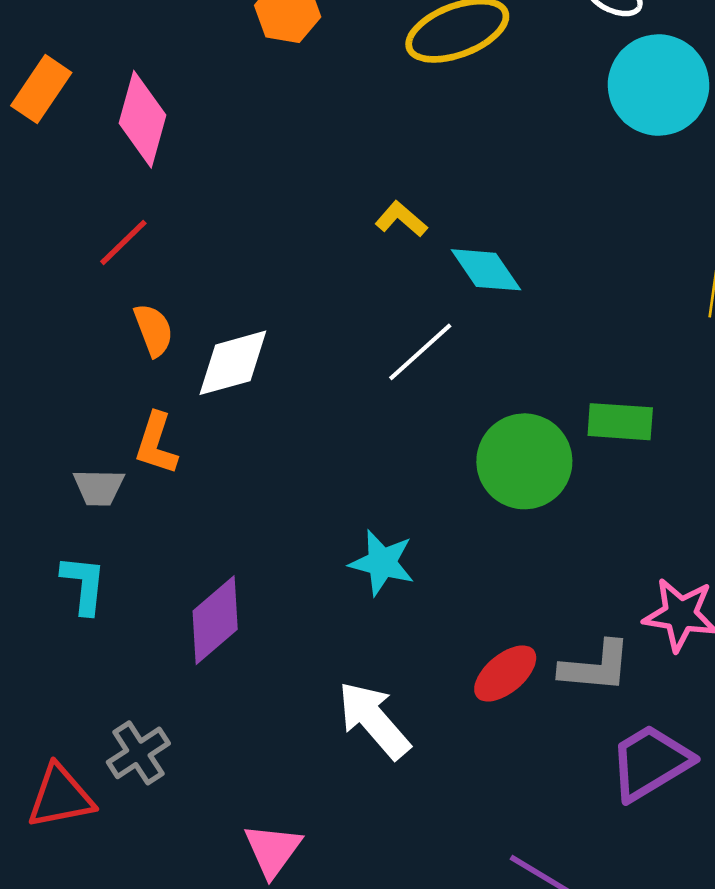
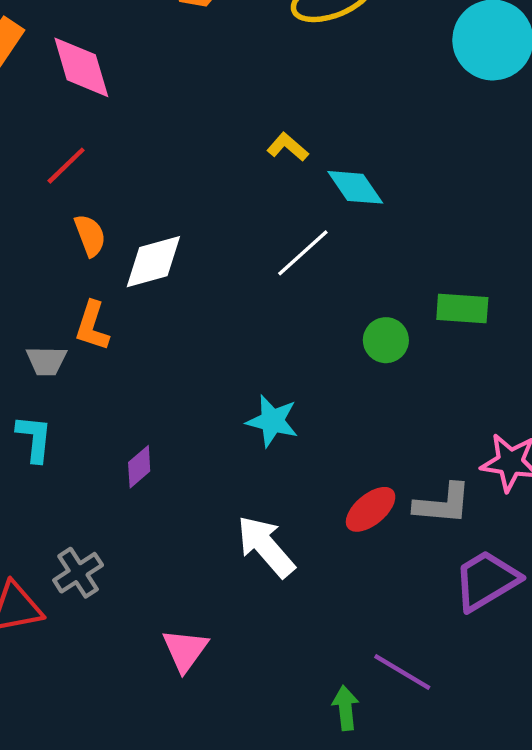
pink diamond: (143, 119) -> (81, 67), turned -32
green circle: (524, 461) -> (386, 340), size x0.6
purple diamond: (215, 620) -> (139, 467), size x0.6

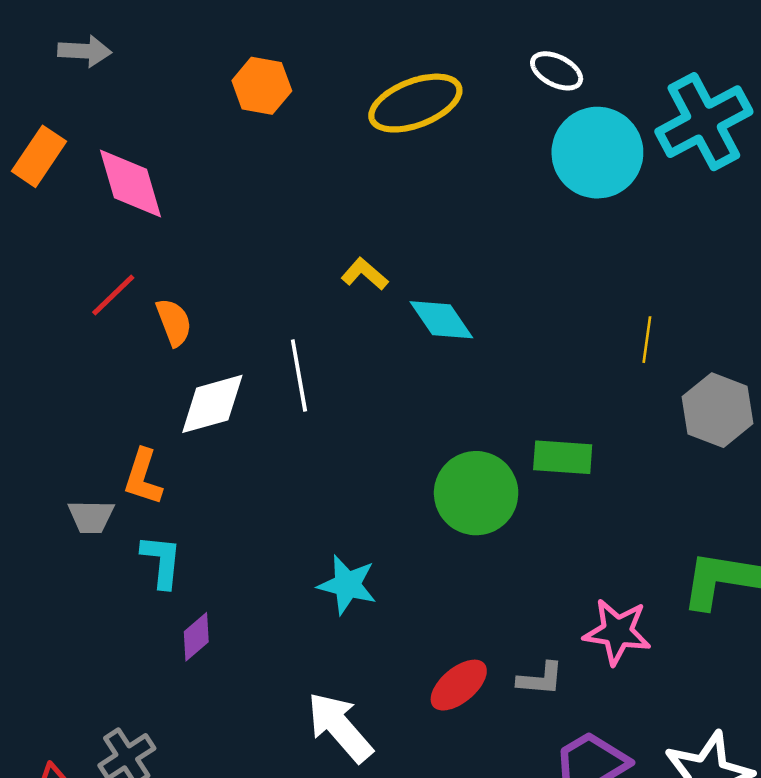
orange semicircle: (90, 235) -> (174, 322), moved
white line: (303, 253) -> (299, 375), moved, turned -58
green circle: (386, 340) -> (476, 493), size x1.6
cyan L-shape: (34, 438) -> (162, 561), moved
gray L-shape: (443, 504) -> (540, 679), size x0.7

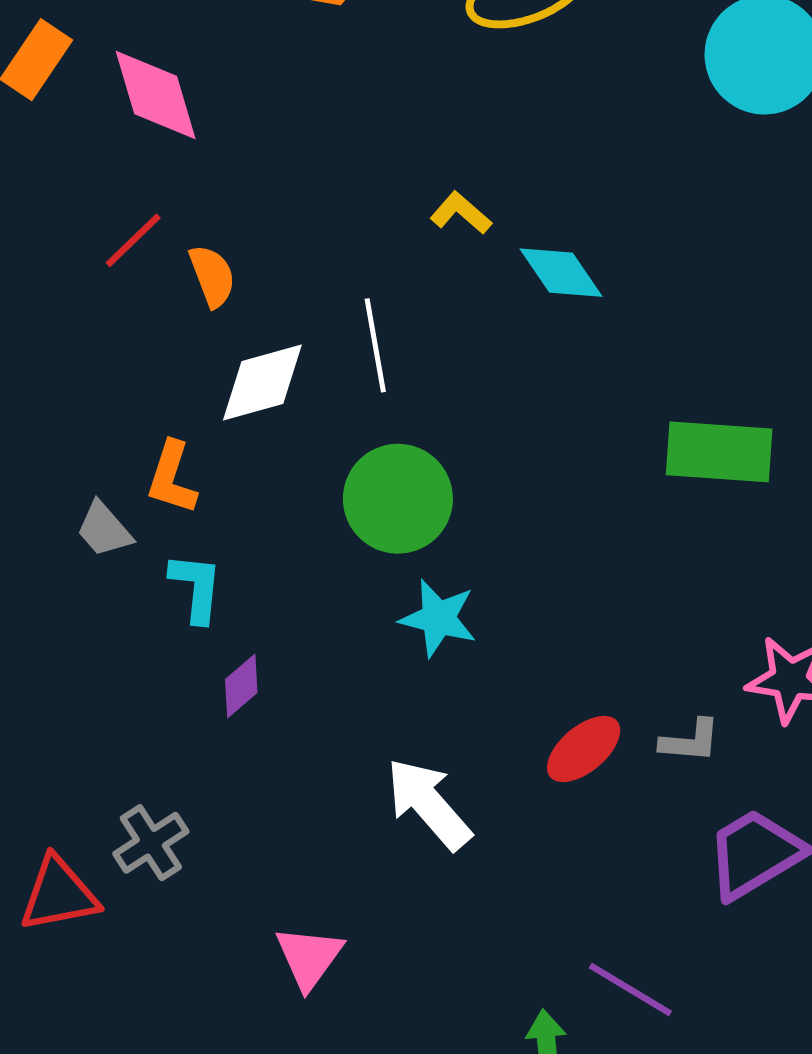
green rectangle: (563, 457) -> (719, 452), size x1.4
green circle: (476, 493) -> (398, 499), moved
gray trapezoid: (91, 517) -> (104, 529), turned 48

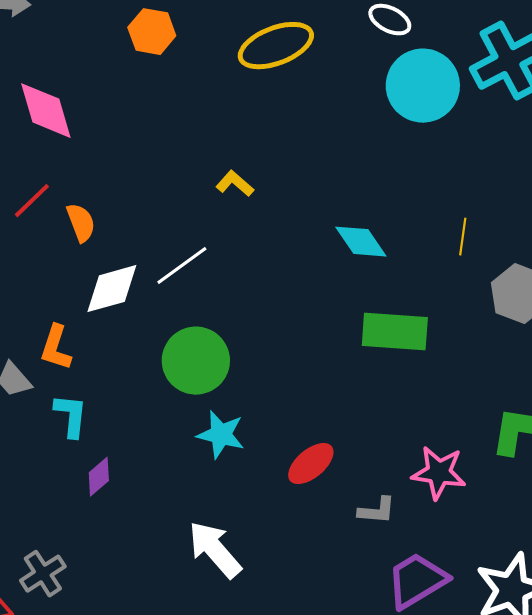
cyan diamond: (561, 273) -> (361, 242), moved
white line: (375, 345) -> (182, 266), turned 64
red ellipse: (584, 749) -> (311, 464), moved

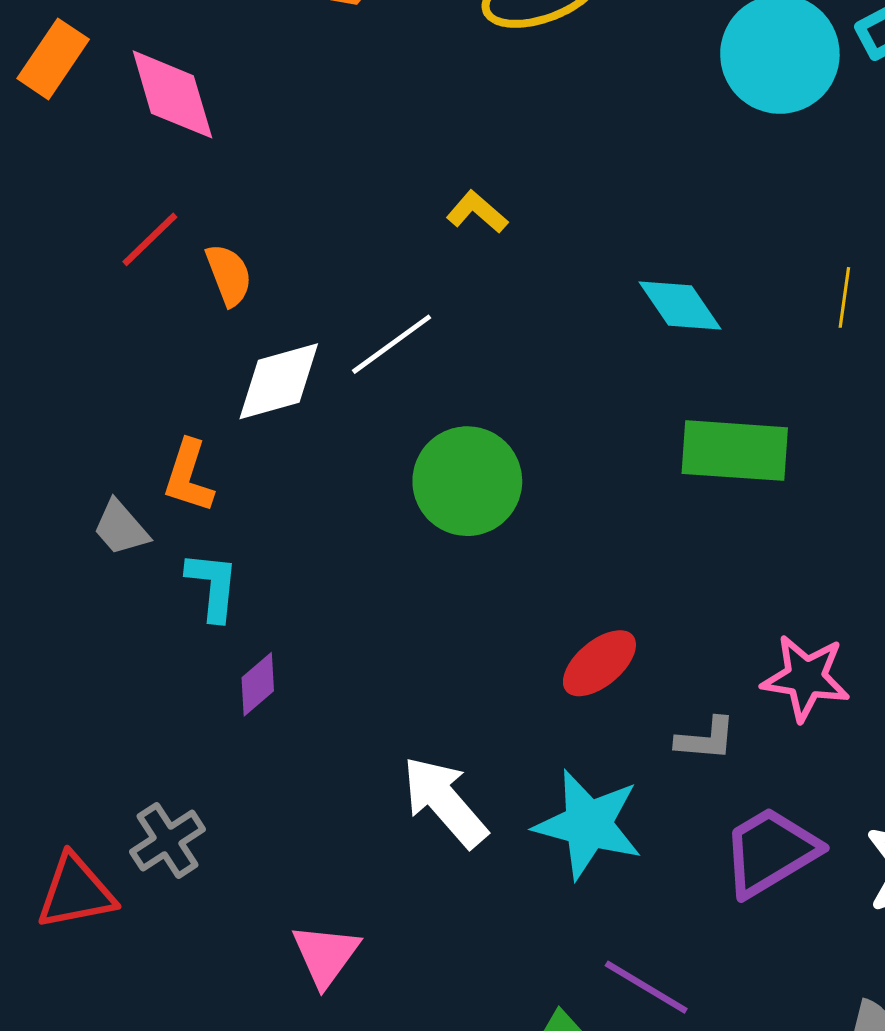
green circle: (196, 361) -> (467, 481), moved
cyan star: (221, 435) -> (588, 824), moved, size x1.4

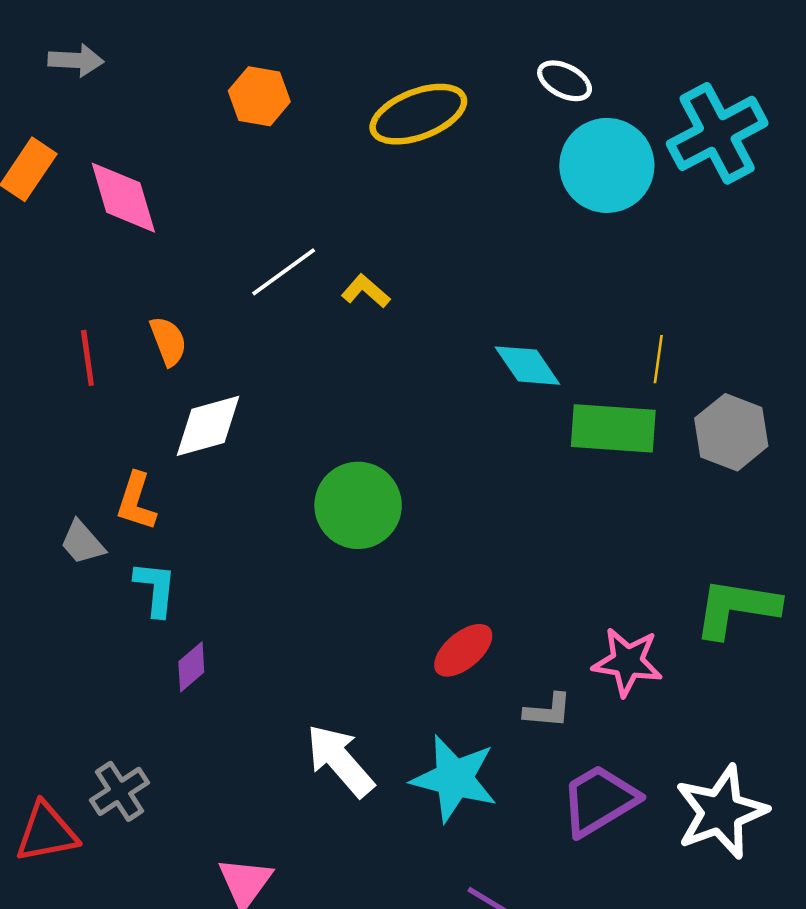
red line: (150, 239) -> (87, 358), moved, turned -54
white line: (392, 344) -> (284, 272), moved
green rectangle: (735, 451) -> (613, 428), moved

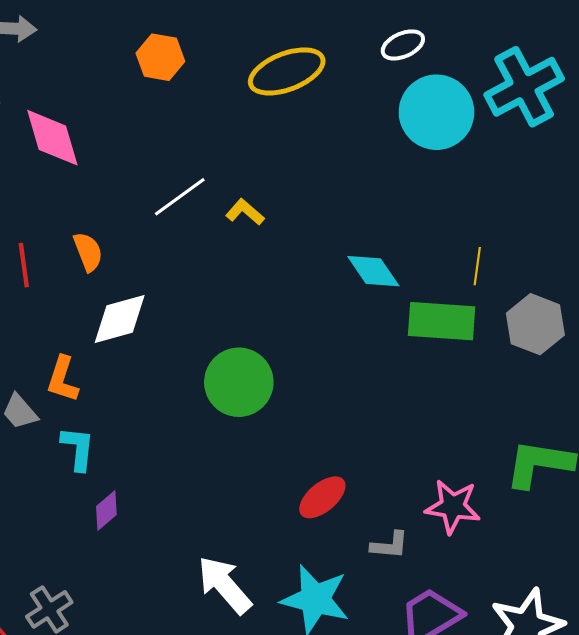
white ellipse: (565, 81) -> (403, 45), turned -51

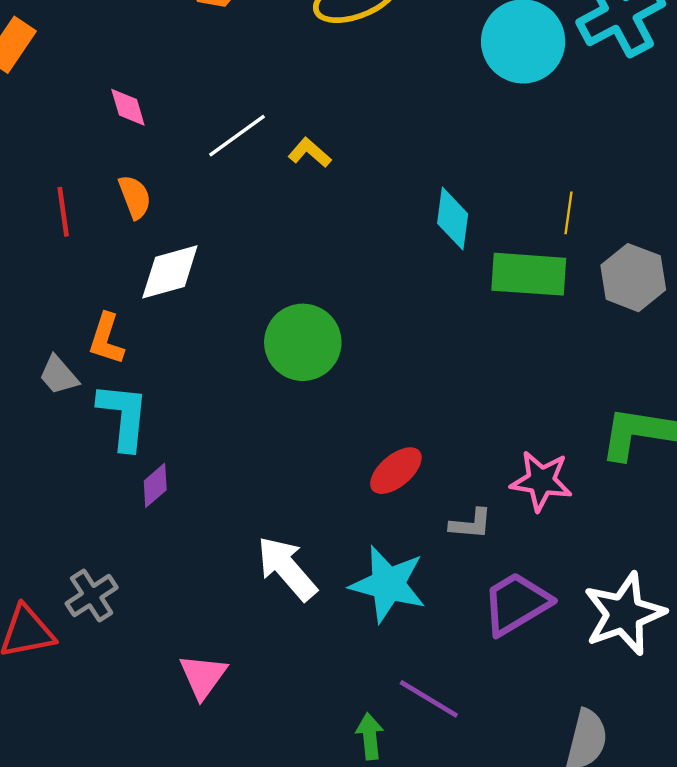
pink diamond: (52, 138) -> (128, 107), moved, size x0.6
cyan diamond: (373, 271) -> (453, 219), turned 42
cyan L-shape: (78, 448) -> (123, 416), size x1.4

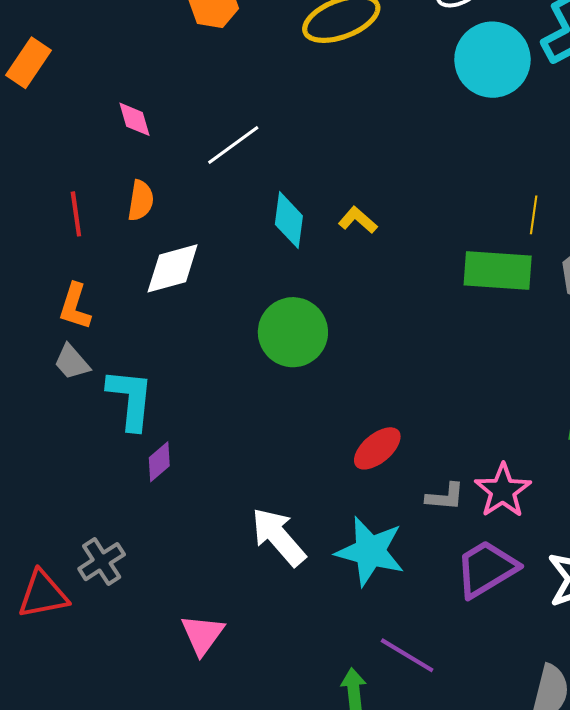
yellow L-shape: (310, 153) -> (358, 220), moved
orange semicircle: (135, 197) -> (141, 201), turned 30
cyan diamond: (453, 219) -> (289, 220), moved
orange L-shape: (106, 339) -> (75, 306), moved
pink star: (541, 481) -> (503, 491), moved, turned 30

